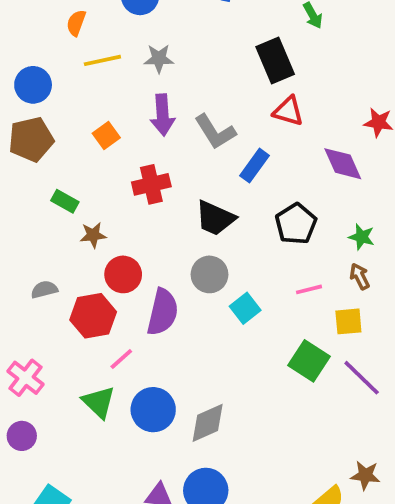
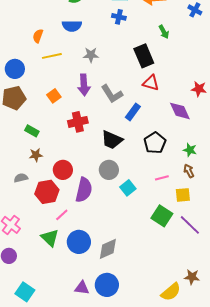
gray star: (159, 59) -> (91, 55), moved
brown star: (93, 235) -> (36, 155), moved

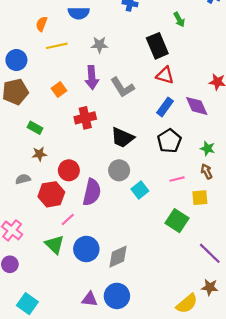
blue rectangle: (133, 112) -> (165, 107), moved
purple line: (190, 225) -> (210, 253), moved

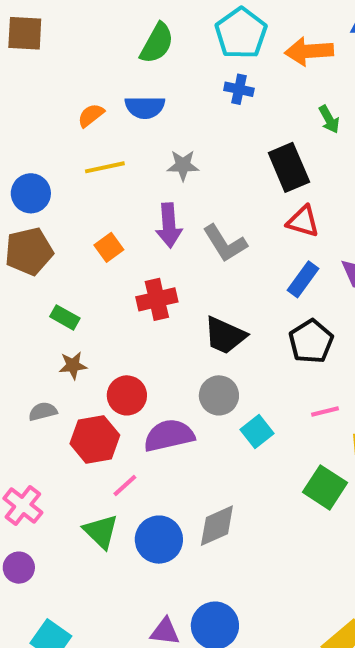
orange semicircle: (42, 24) -> (91, 115), moved, turned 32
purple semicircle: (92, 192) -> (169, 435), turned -116
gray diamond: (118, 257) -> (217, 526), moved

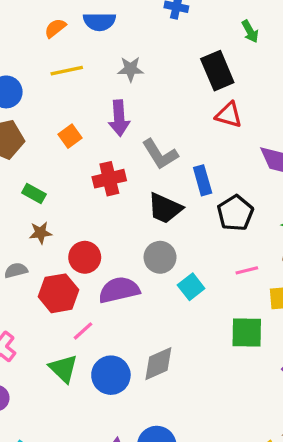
gray L-shape: (225, 243) -> (160, 154), moved
blue rectangle: (303, 279) -> (203, 180), moved, turned -52
green square: (325, 487) -> (247, 333), turned -32

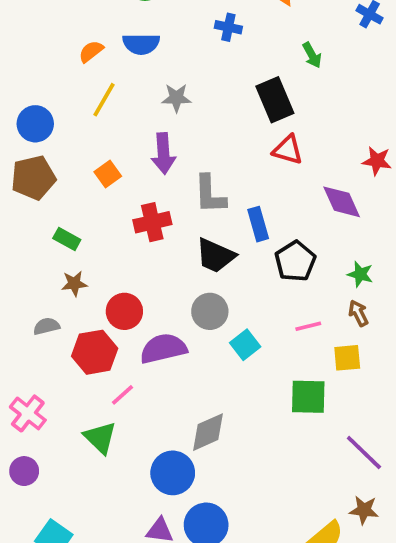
yellow line: (67, 71) -> (104, 100), turned -48
gray L-shape: (160, 154) -> (210, 194), turned 30
blue circle: (111, 375) -> (173, 473), moved

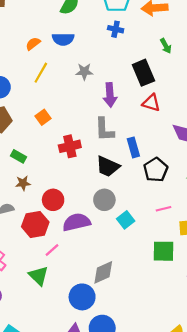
purple arrow: (163, 154) -> (110, 95), moved

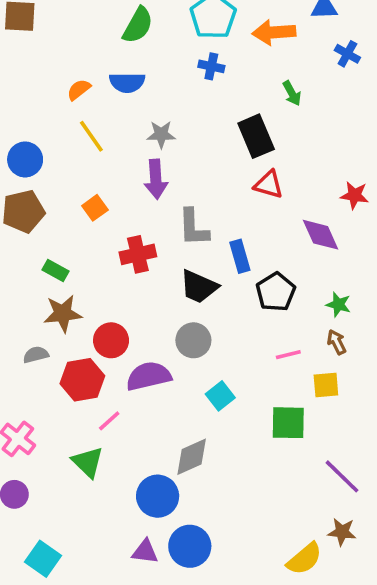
yellow line: (41, 73) -> (91, 136), turned -65
purple arrow: (110, 95) -> (156, 179), moved
brown star: (23, 183) -> (63, 313), size x1.5
cyan square: (126, 220) -> (220, 396), moved

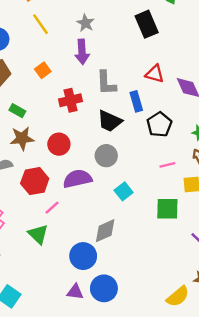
gray star: (161, 134) -> (85, 23), turned 30
red triangle: (269, 185) -> (155, 74), moved
red circle: (111, 340) -> (59, 144), moved

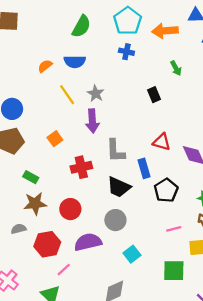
yellow line: (40, 24) -> (67, 95), moved
black rectangle: (147, 24) -> (154, 95), size x0.6

